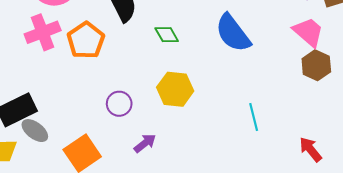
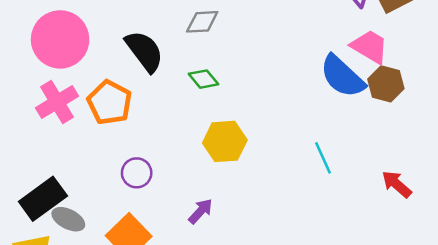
blue semicircle: (233, 33) -> (342, 76), moved
purple circle: (119, 104) -> (137, 173), moved

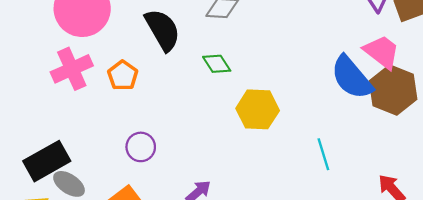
brown hexagon: (386, 84) -> (393, 90), size x1.4
orange pentagon: (110, 102) -> (123, 76), size x0.7
yellow hexagon: (225, 141) -> (258, 109), moved

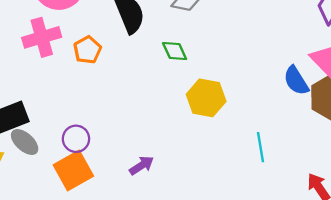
blue semicircle: (352, 78) -> (296, 81), size x0.7
purple circle: (141, 147) -> (76, 139), moved

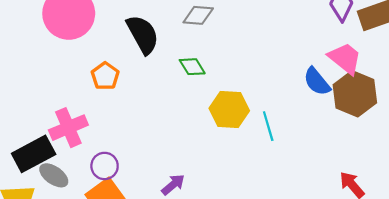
pink cross: (42, 37) -> (68, 128), moved
cyan line: (261, 147) -> (268, 126), moved

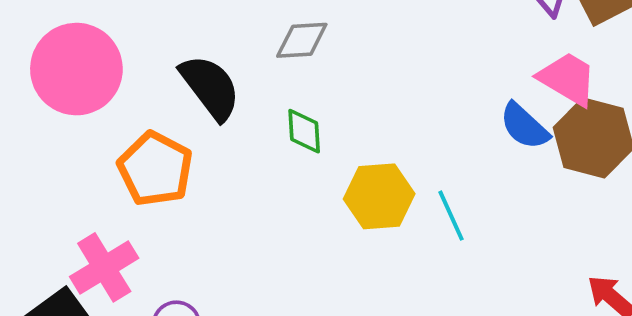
green diamond: (192, 67) -> (304, 131), turned 36
orange pentagon: (105, 76) -> (155, 169), size x1.5

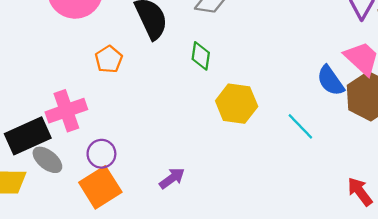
orange pentagon: (155, 169) -> (109, 59), size x0.6
cyan line: (451, 216) -> (300, 126), moved, turned -32

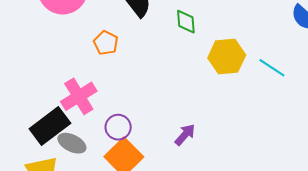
cyan line: (300, 126) -> (272, 68), moved

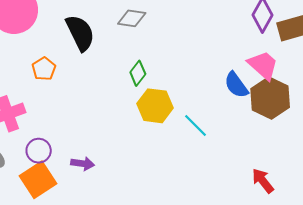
green diamond: (186, 22) -> (138, 73), moved, turned 30
purple arrow: (185, 135) -> (83, 164), moved, turned 45

